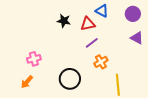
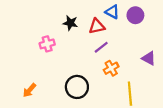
purple circle: (133, 14) -> (135, 15), moved
purple triangle: (137, 38) -> (149, 58), moved
pink cross: (34, 59) -> (47, 44), moved

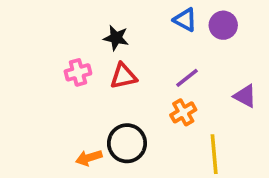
red triangle: (97, 26) -> (123, 76), moved
purple line: (101, 47) -> (187, 78), moved
orange arrow: (29, 90) -> (89, 158), moved, turned 32

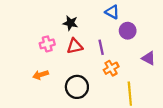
purple circle: (223, 25) -> (128, 31), moved
purple line: (187, 78) -> (101, 47), moved, turned -64
orange arrow: (89, 158) -> (41, 75), moved

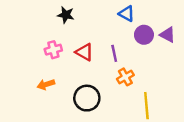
black star: (70, 23) -> (66, 15), moved
red triangle: (75, 46) -> (84, 52), turned 42
purple triangle: (149, 58) -> (168, 35), moved

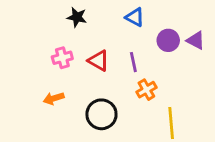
blue triangle: (127, 14) -> (135, 17), moved

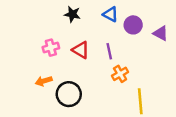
black star: (77, 17) -> (72, 14), moved
purple circle: (168, 40) -> (133, 25), moved
black circle: (101, 114) -> (69, 94), moved

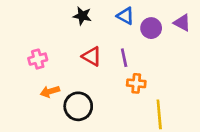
purple triangle: (161, 33) -> (182, 23), moved
pink cross: (51, 48) -> (38, 59), moved
orange cross: (120, 74) -> (136, 83), turned 35

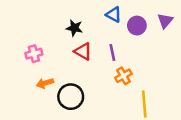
black star: (82, 16) -> (74, 28), moved
purple triangle: (182, 23) -> (165, 21), turned 42
orange cross: (136, 83) -> (123, 76), turned -35

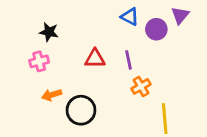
purple triangle: (165, 21) -> (180, 15), moved
black star: (74, 28) -> (49, 32), moved
red triangle: (83, 51) -> (95, 59), turned -30

